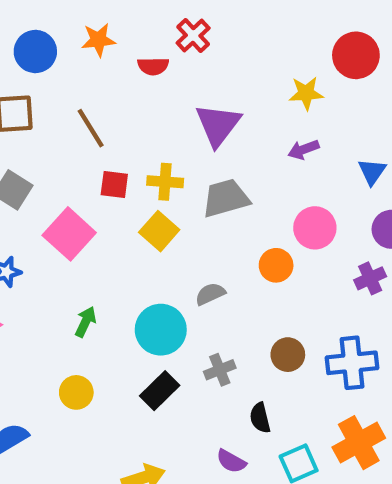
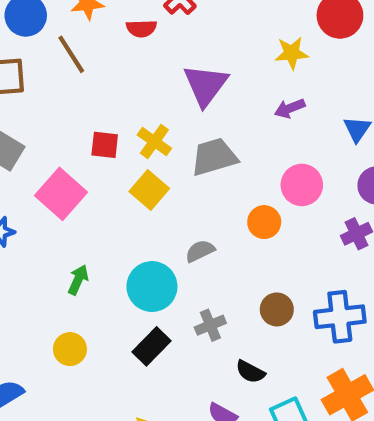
brown line: (91, 128) -> (71, 54), moved
yellow cross: (165, 182) -> (154, 142), turned 32
black semicircle: (260, 418) -> (250, 372), turned -48

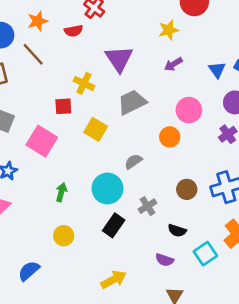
yellow cross: (154, 142) -> (84, 83), moved

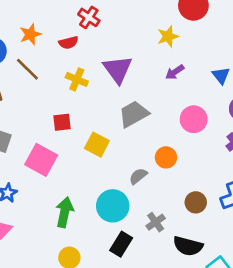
yellow cross: (84, 83) -> (77, 79), moved
orange circle: (170, 137) -> (166, 157), moved
green arrow: (61, 192) -> (65, 212), size x1.5
black semicircle: (177, 231) -> (188, 246), size x1.5

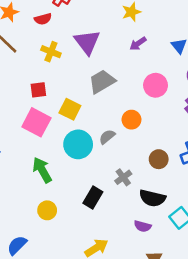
pink square: (41, 160) -> (36, 122), moved
cyan circle: (113, 206) -> (78, 144), moved
green arrow: (65, 212) -> (42, 170), turned -40

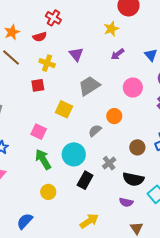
purple triangle: (87, 42) -> (76, 54), size x0.7
red square: (38, 90) -> (38, 85), moved
pink square: (36, 122) -> (39, 132), moved, size x0.7
cyan circle: (78, 144) -> (74, 154), moved

